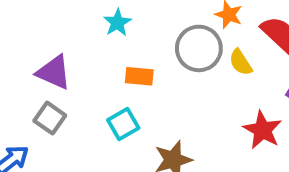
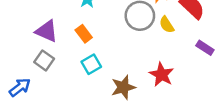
orange rectangle: (139, 76) -> (84, 34), moved, turned 48
red star: (262, 130) -> (162, 75), moved

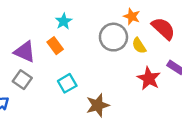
orange rectangle: (84, 34) -> (55, 46), moved
red star: (162, 75) -> (149, 78), moved

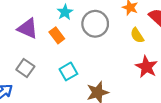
gray circle: (113, 37) -> (95, 24), moved
purple triangle: (25, 52) -> (28, 28), moved

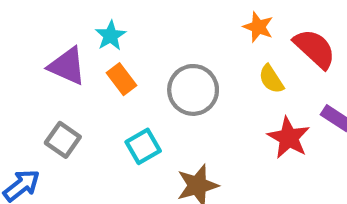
cyan star: (65, 12) -> (111, 36), moved
gray circle: (95, 24) -> (193, 90), moved

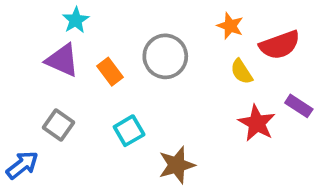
cyan star: (111, 36) -> (76, 20), moved
red semicircle: (315, 49) -> (280, 45), turned 117
gray circle: (193, 90) -> (165, 56), moved

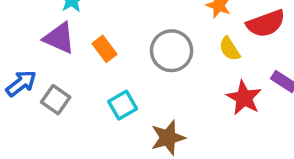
gray circle: (165, 56) -> (172, 51), moved
blue arrow: (22, 165) -> (21, 83), moved

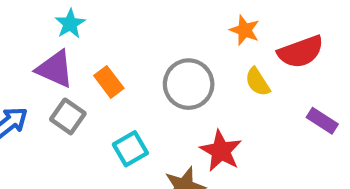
red star: (244, 98) -> (221, 151), moved
gray square: (56, 100) -> (68, 116), moved

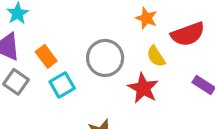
cyan square: (130, 149) -> (62, 85), moved
red star: (221, 151) -> (143, 88), moved

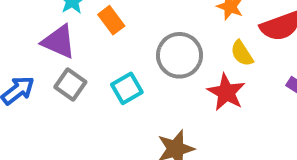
orange rectangle: (46, 56) -> (111, 20), moved

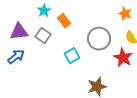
purple triangle: (59, 42) -> (19, 32), moved, turned -30
gray square: (70, 85) -> (43, 36), moved

